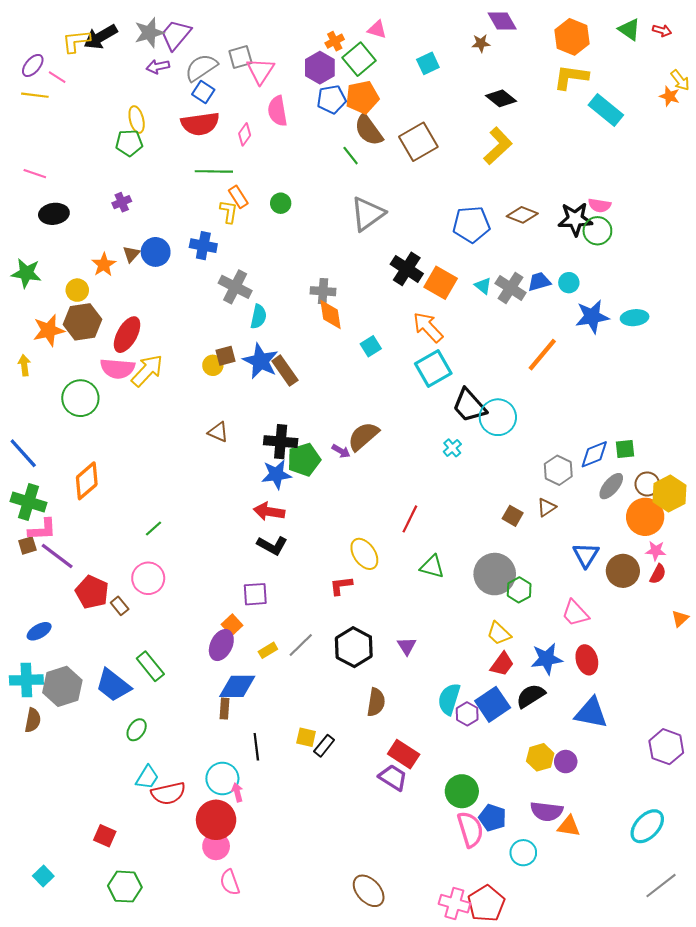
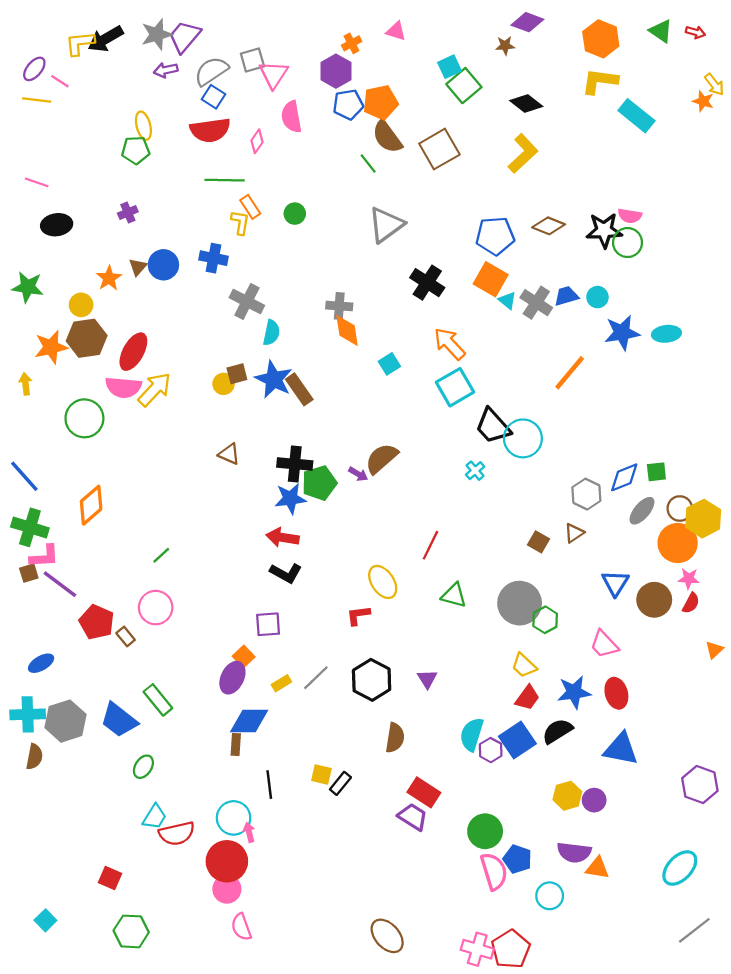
purple diamond: (502, 21) -> (527, 22), turned -40
green square: (359, 59) -> (464, 86), moved
orange square: (441, 283) -> (491, 279), moved

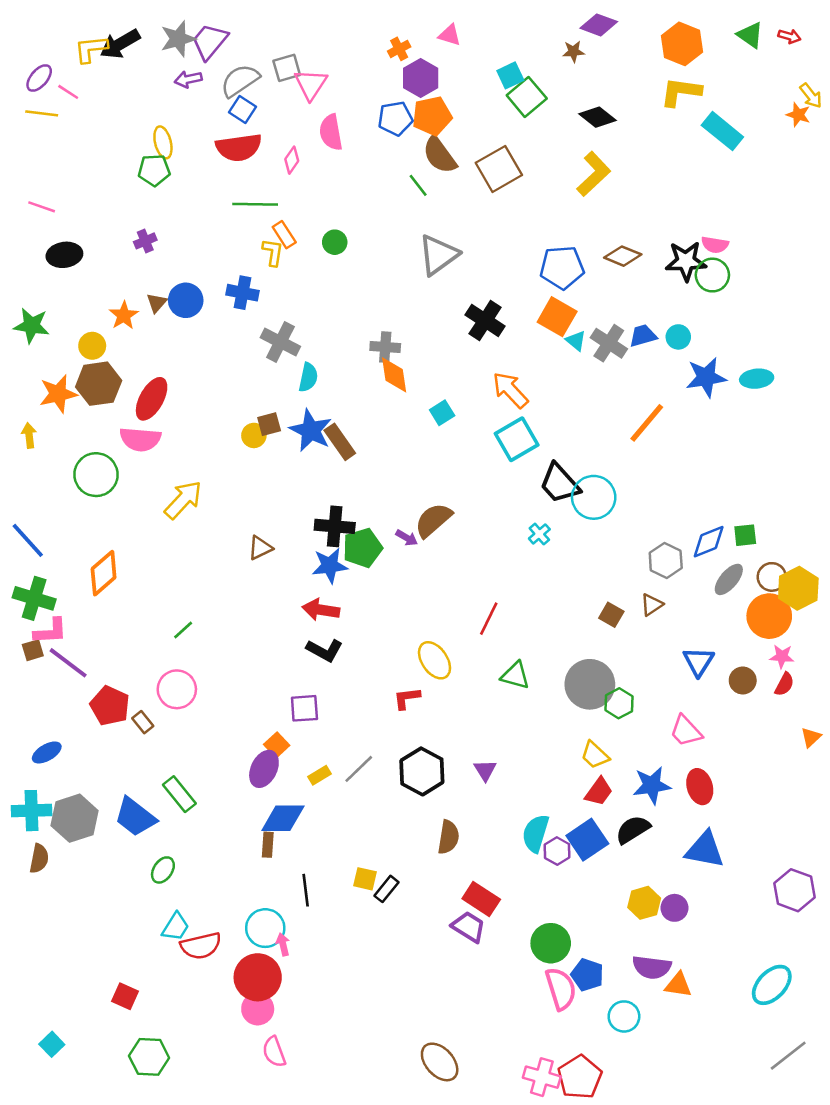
purple hexagon: (336, 71) -> (421, 78), moved
yellow arrow: (155, 389) -> (183, 500), moved
brown triangle: (229, 454) -> (260, 548), moved, turned -50
brown circle: (654, 600) -> (743, 680), size x0.7

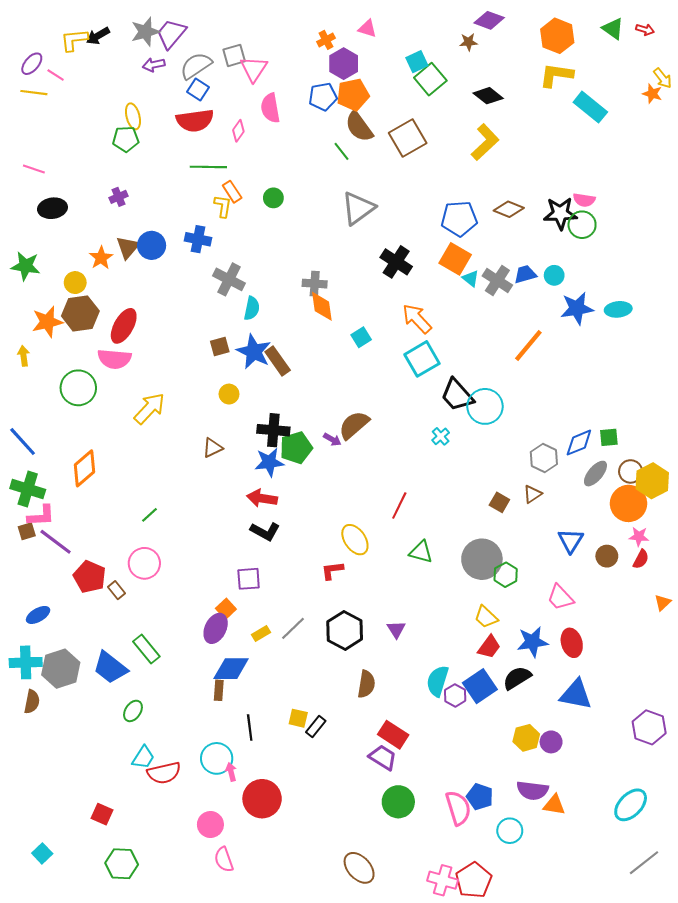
black arrow: (120, 44) -> (98, 36), size x0.7
brown triangle: (157, 303) -> (128, 247), size x1.4
yellow circle: (254, 435) -> (229, 394), moved
green circle: (551, 943) -> (398, 802), moved
red circle: (258, 977) -> (262, 799), moved

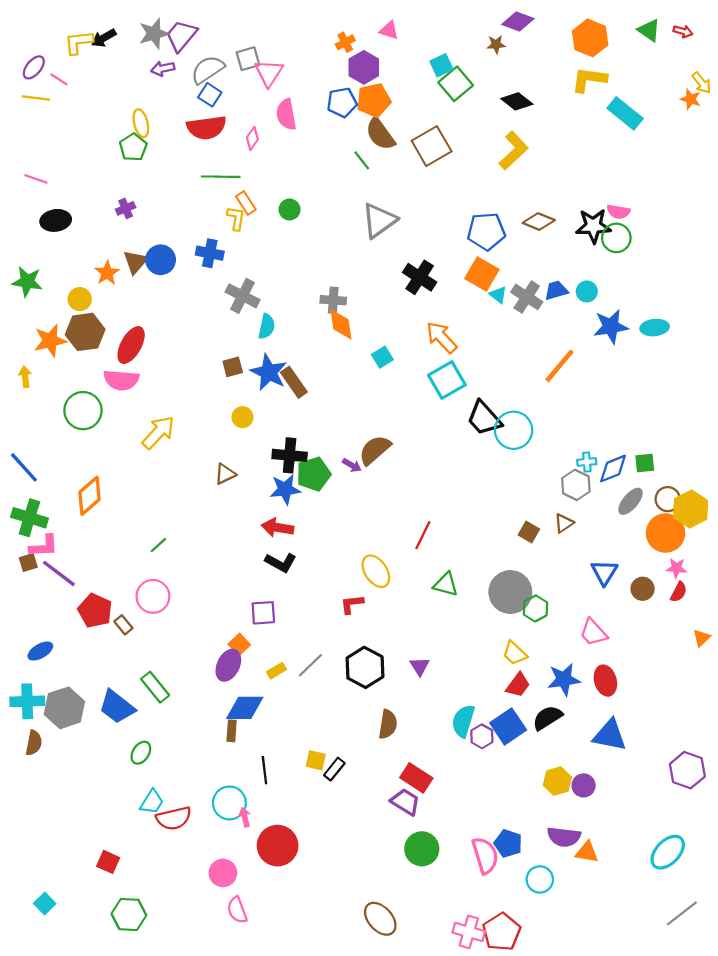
green pentagon: (126, 139) -> (133, 147), turned -30
cyan cross: (441, 436) -> (587, 462), moved, turned 36

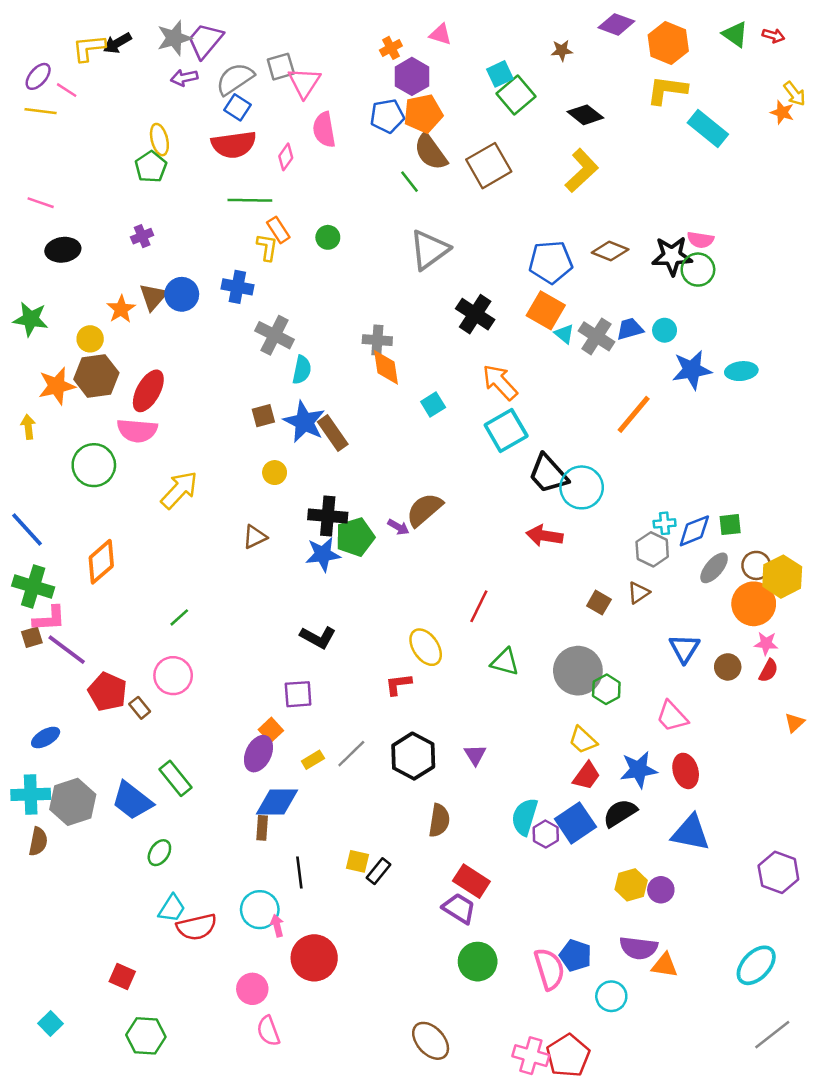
purple diamond: (518, 22) -> (616, 24), moved
red arrow: (278, 528) -> (544, 536), moved

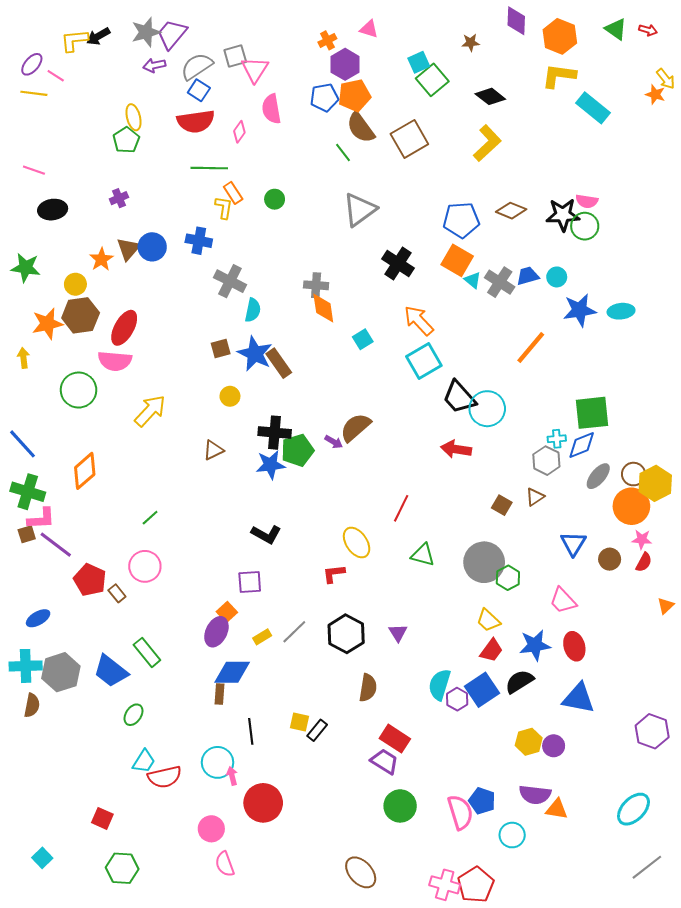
purple diamond: (616, 24) -> (516, 21), turned 72
green square: (730, 525) -> (592, 413), moved, size x1.8

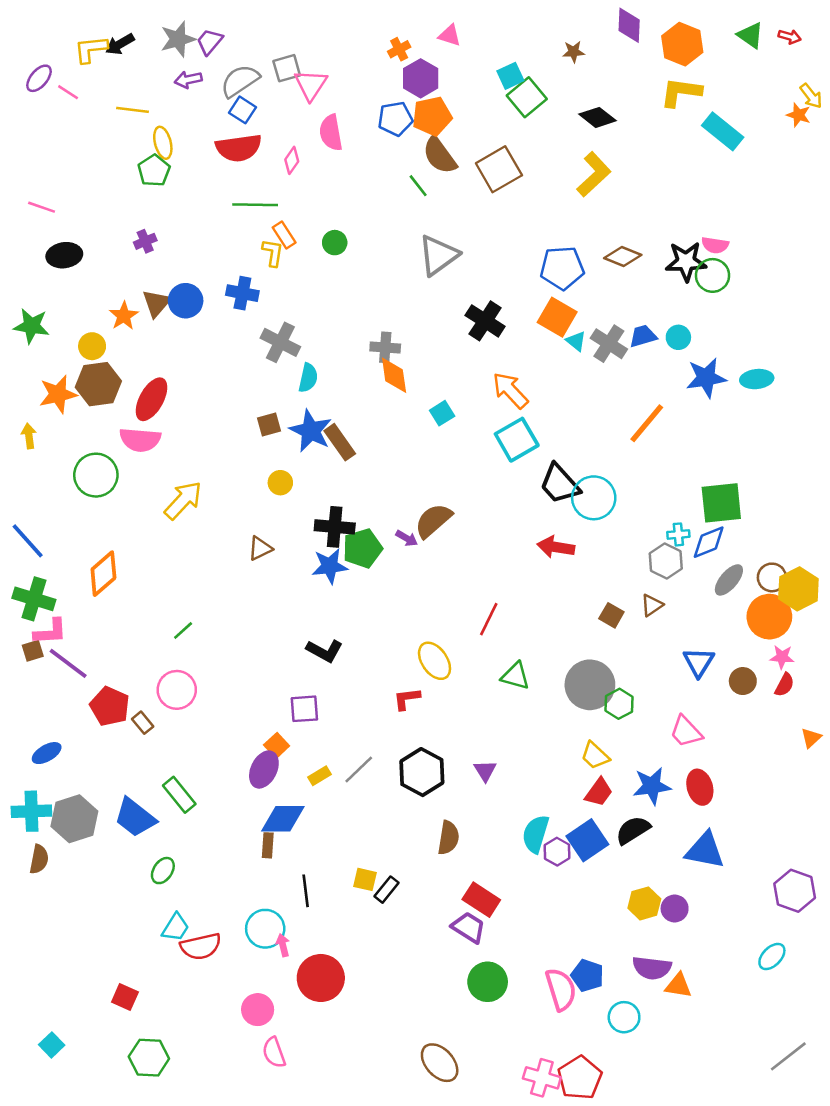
purple trapezoid: (172, 34) -> (210, 42), size x0.7
yellow line: (34, 93) -> (133, 110), moved
cyan ellipse: (633, 809) -> (772, 957), moved, size x0.7

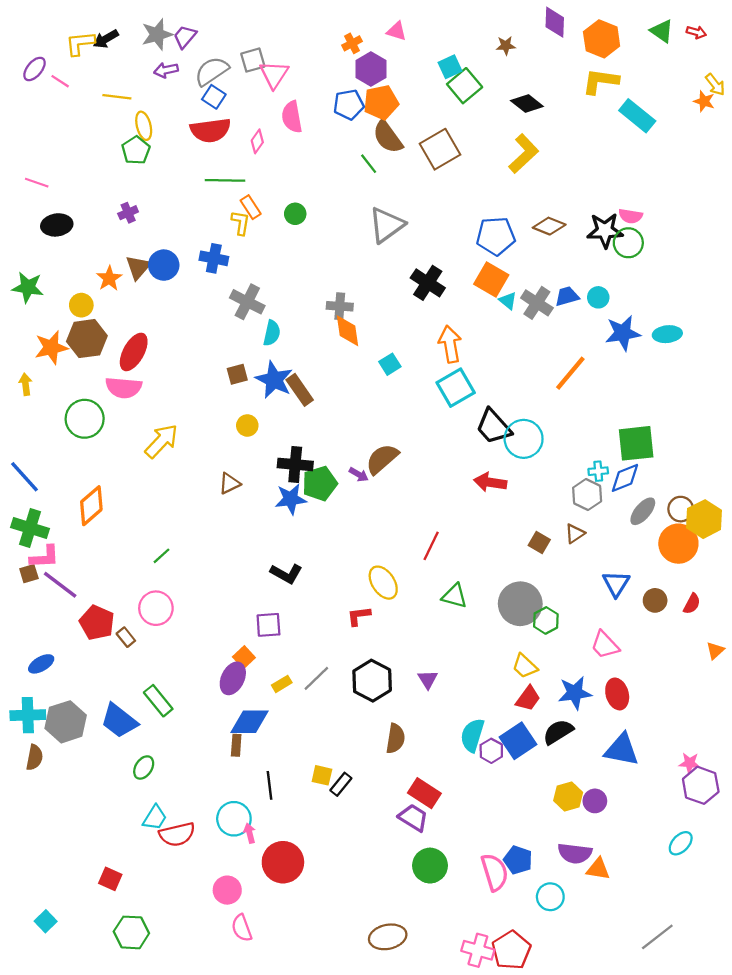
orange arrow: (510, 390) -> (450, 344), turned 33
pink star: (782, 657) -> (690, 763), moved
gray line: (788, 1056) -> (657, 937), moved
brown ellipse: (440, 1063) -> (388, 937), turned -60

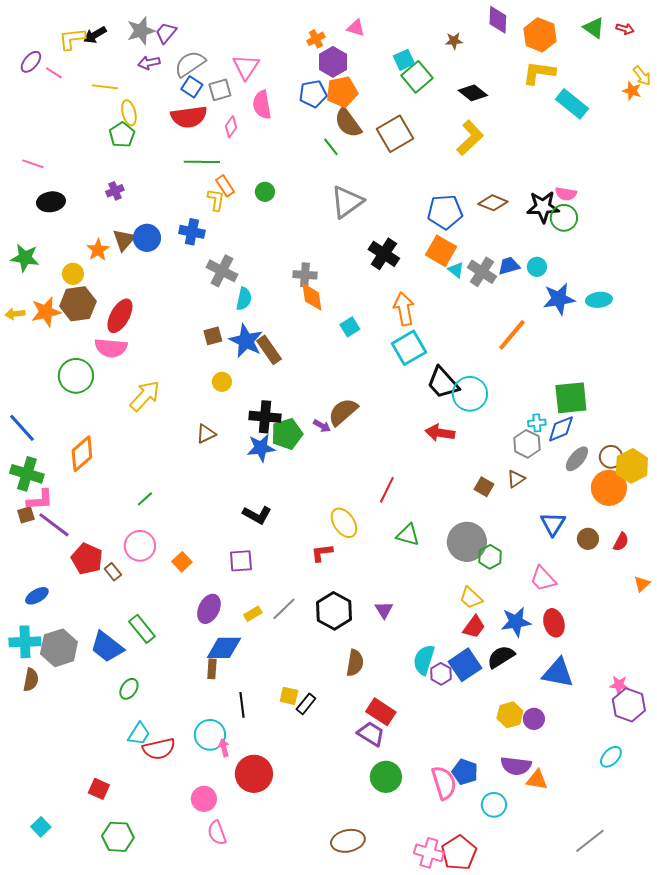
gray square: (253, 60) -> (220, 90), moved
yellow arrow: (26, 384) -> (15, 314), moved, turned -90
orange square: (244, 657) -> (182, 562), moved

